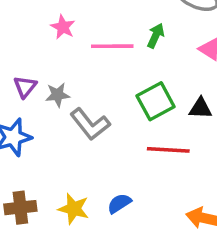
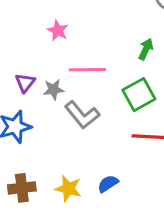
green arrow: (156, 36) -> (146, 49), moved
pink line: (112, 46) -> (87, 70), moved

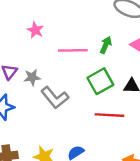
pink line: (87, 70) -> (73, 50), moved

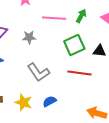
gray star: (32, 77) -> (29, 37), moved
gray L-shape: (55, 98) -> (38, 72), moved

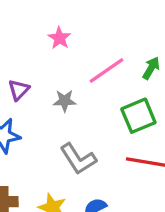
pink line: (54, 18) -> (107, 70), turned -40

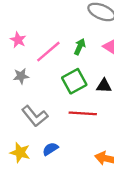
pink star: (59, 38) -> (18, 40), moved

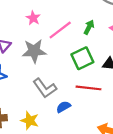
gray star: (21, 76) -> (34, 51), size x1.6
blue semicircle: (50, 149) -> (63, 107), moved

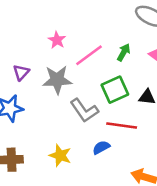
gray L-shape: (45, 88) -> (84, 110), moved
blue semicircle: (63, 107) -> (101, 147), moved
yellow star: (30, 121) -> (60, 155), moved

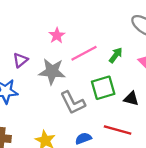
red line: (122, 126) -> (118, 130), moved

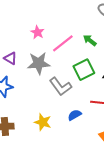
green arrow: (116, 55) -> (90, 40), turned -80
purple triangle: (20, 60) -> (10, 58), turned -40

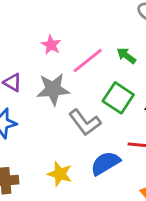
green square: (84, 70) -> (118, 98), turned -30
blue semicircle: (75, 115) -> (105, 163), size x1.5

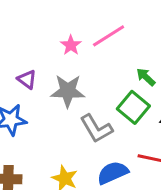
green arrow: (126, 56) -> (146, 77), moved
pink line: (88, 60) -> (109, 36), moved

